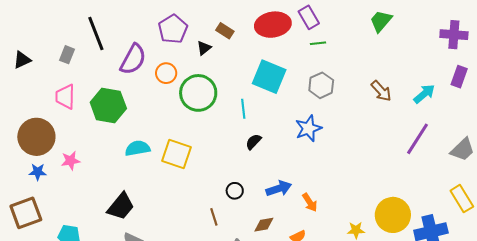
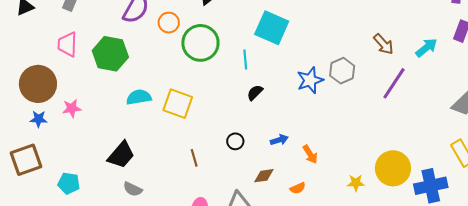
gray hexagon: (321, 85) -> (342, 71), moved
purple line: (417, 139) -> (394, 83), moved
blue arrow: (279, 189) -> (279, 140), size x0.7
brown line: (214, 217) -> (194, 158), moved

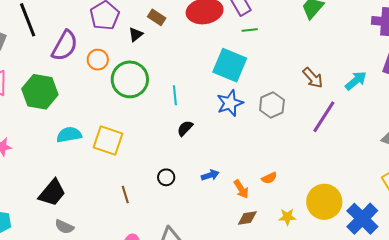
cyan square: (272, 28) -> (230, 65), moved
blue star: (310, 80) -> (230, 103), moved
brown diamond: (264, 176) -> (247, 218), moved
blue cross: (431, 186) -> (362, 219), turned -32
orange semicircle: (298, 188) -> (269, 178), moved

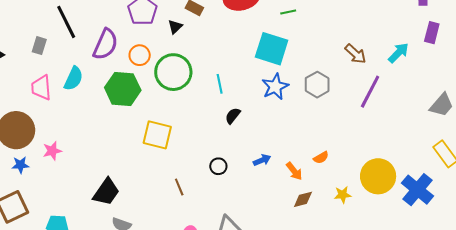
green hexagon: (40, 92) -> (123, 89), moved
cyan semicircle: (69, 135) -> (73, 78), moved, turned 130

